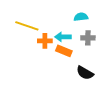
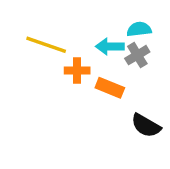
cyan arrow: (63, 37) -> (110, 46), moved
gray cross: (88, 38) -> (137, 55), moved, turned -32

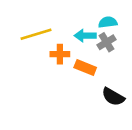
yellow line: (46, 45) -> (36, 34), turned -36

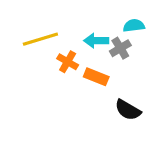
cyan semicircle: (108, 22) -> (134, 26), moved
orange cross: (60, 54) -> (68, 62), turned 30

